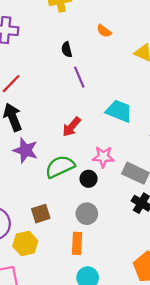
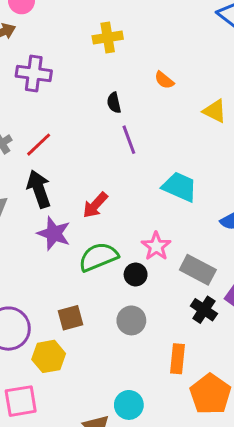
red arrow: (71, 127) -> (95, 205), moved
pink star: (103, 157) -> (156, 246), turned 30
orange rectangle: (77, 243) -> (178, 359), moved

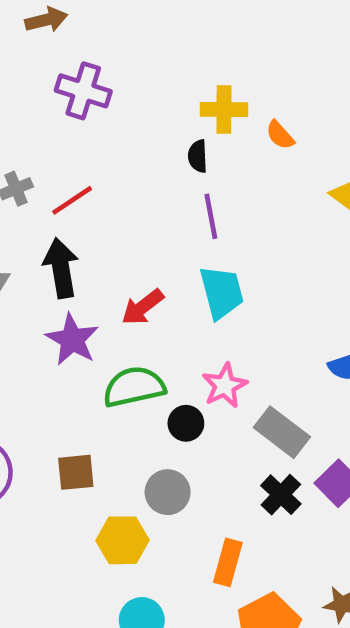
yellow cross: (108, 38) -> (224, 109), moved
cyan trapezoid: (180, 187) -> (222, 292), moved, turned 42
yellow hexagon: (49, 356) -> (123, 540), moved

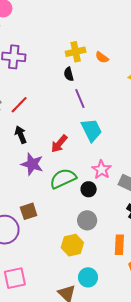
black arrow: (61, 268) -> (21, 135), size x0.7
brown square: (76, 472) -> (29, 211), moved

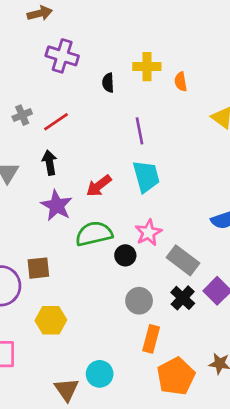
orange semicircle: (102, 57) -> (181, 82), turned 32
black semicircle: (69, 74) -> (108, 83), moved
gray circle: (87, 220) -> (139, 301), moved
yellow hexagon: (72, 245) -> (51, 320), moved

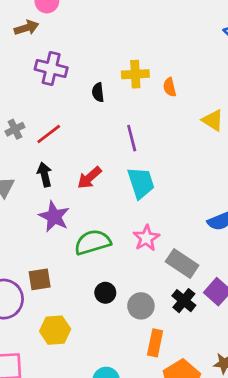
red arrow: (99, 186) -> (89, 178), moved
black circle: (125, 255) -> (105, 293), moved

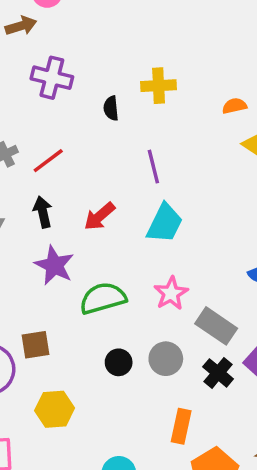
orange semicircle: (170, 87) -> (234, 106), moved, turned 90
cyan trapezoid: (141, 183) -> (165, 223), turned 44
gray circle: (141, 306) -> (166, 359), moved

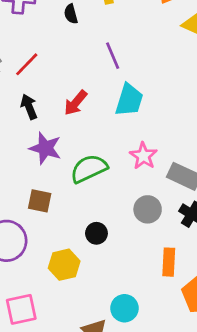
brown square: (35, 345) -> (40, 201), moved, turned 30
black circle: (119, 362) -> (96, 233), moved

